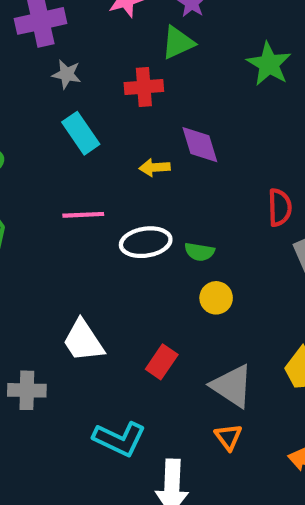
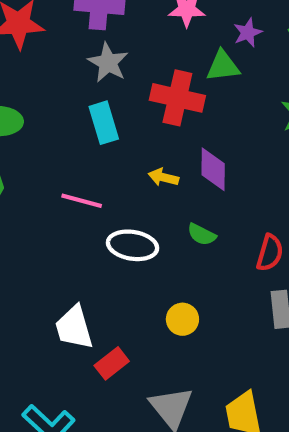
gray star: (67, 74) -> (108, 63), size x1.4
red cross: (144, 87) -> (177, 98), size x1.4
green semicircle: (199, 252) -> (202, 234), moved
white trapezoid: (83, 341) -> (74, 327), moved

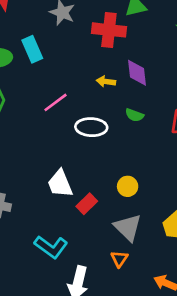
cyan rectangle: (104, 123) -> (32, 49), moved
pink line: (82, 201) -> (56, 102), turned -45
yellow circle: (182, 319) -> (128, 186), moved

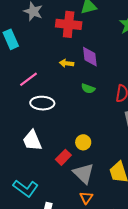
white ellipse: (91, 127) -> (42, 103), moved
red rectangle: (87, 204) -> (63, 157), moved
orange triangle: (119, 259) -> (86, 198), moved

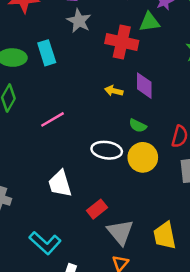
pink line: (29, 79) -> (52, 119), moved
white ellipse: (42, 103) -> (107, 150), moved
yellow circle: (83, 142) -> (143, 157), moved, size x1.5

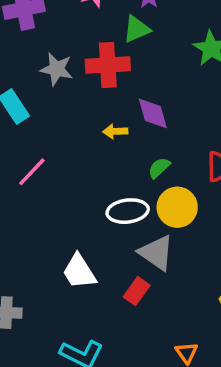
gray star: (79, 21) -> (57, 69), moved
pink line: (52, 119) -> (32, 172), moved
green semicircle: (138, 126) -> (159, 168), turned 126
gray triangle: (120, 232) -> (156, 253), moved

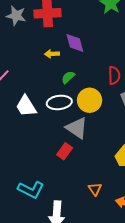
green semicircle: (159, 168) -> (68, 77), moved
white trapezoid: (79, 272) -> (26, 106), moved

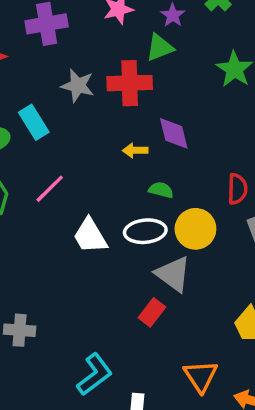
green semicircle: (68, 77) -> (161, 190), turned 56
orange triangle: (95, 189) -> (201, 376), size x1.5
cyan L-shape: (31, 190) -> (94, 374), turned -65

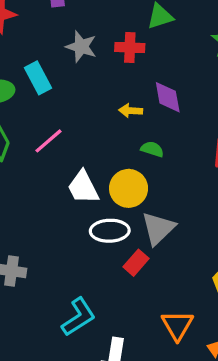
red cross: (130, 83) -> (130, 48), size x0.7
yellow circle: (195, 229) -> (129, 188), moved
white ellipse: (145, 231) -> (110, 231), moved
gray triangle: (173, 274) -> (158, 228), turned 36

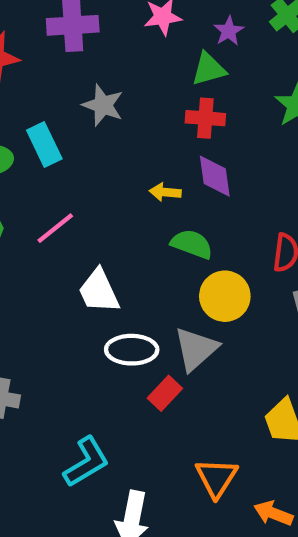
red cross: (130, 48) -> (205, 118), moved
green semicircle: (152, 149) -> (192, 244), size x1.4
yellow circle: (129, 188) -> (225, 296), moved

